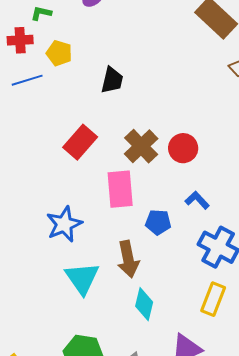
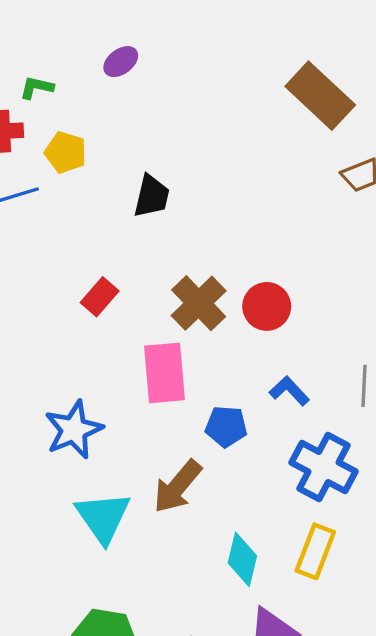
red rectangle: (80, 142) -> (100, 297), size x0.7
brown arrow: (128, 259) -> (178, 486), turned 51
cyan diamond: (144, 304) -> (242, 559), moved

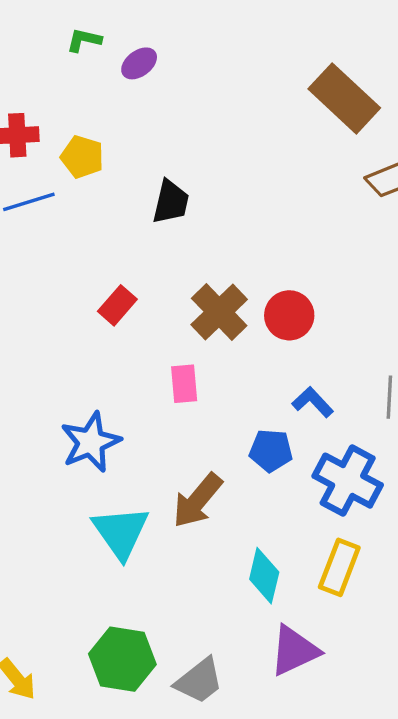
green L-shape: (36, 88) -> (84, 40), moved
pink rectangle: (165, 373) -> (184, 384), size x0.6
blue pentagon: (226, 426) -> (271, 450), moved

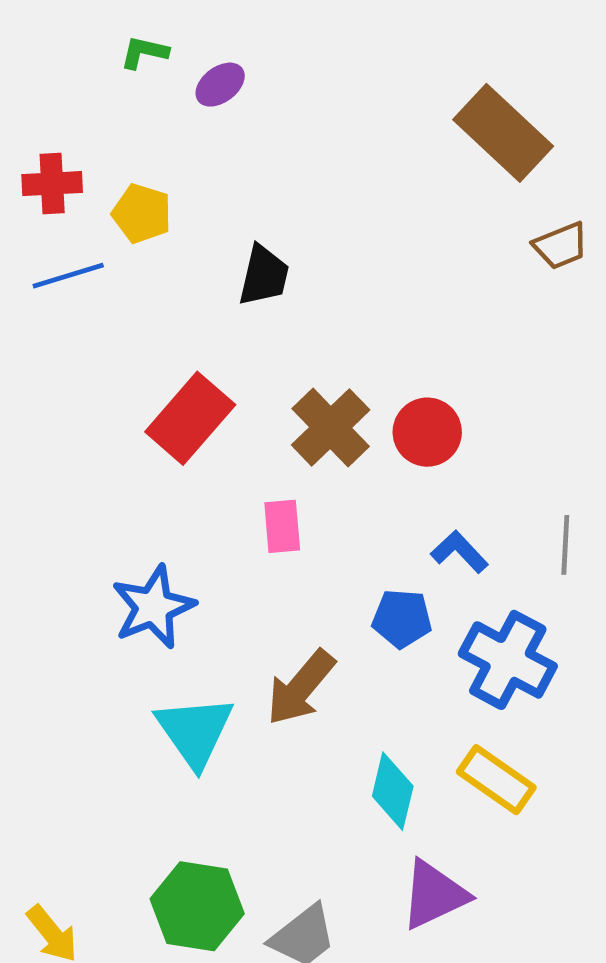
red rectangle: (117, 305) -> (190, 418), size x1.6
yellow rectangle: (339, 567) -> (496, 780), turned -76

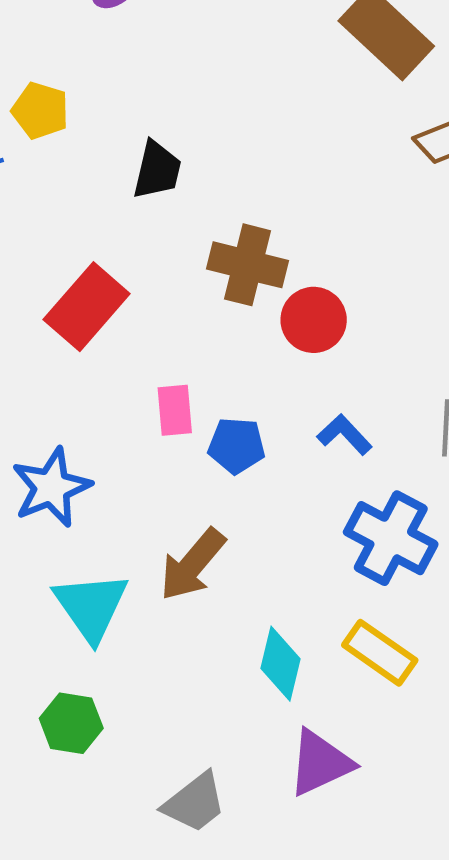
brown cross: (331, 427) -> (247, 265), moved, turned -32
blue pentagon: (402, 619) -> (236, 446), moved
green hexagon: (197, 906) -> (71, 723), moved, size x0.7

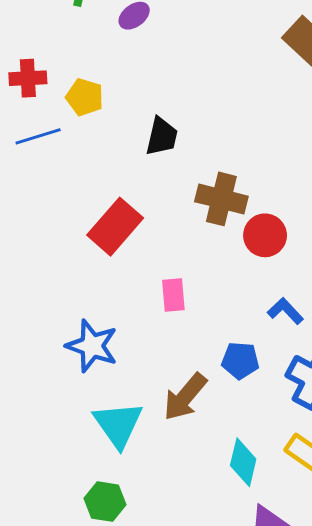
blue pentagon: (236, 446) -> (240, 360), moved
blue star: (51, 487) -> (92, 346), turned -30

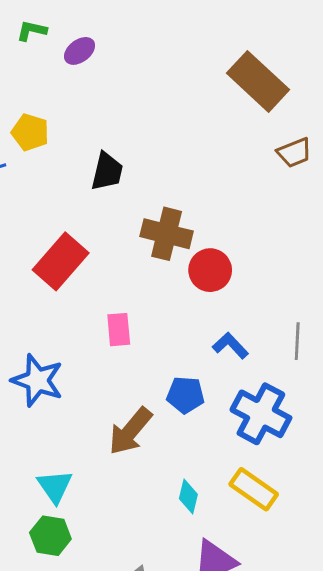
cyan triangle: (118, 424) -> (55, 486), moved, size x0.7
cyan diamond: (243, 462) -> (188, 497), size x0.7

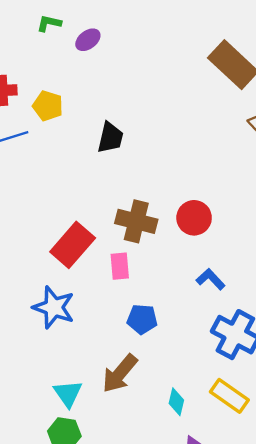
brown cross: (167, 234) -> (136, 221), moved
red rectangle: (61, 261) -> (73, 245), moved
blue pentagon: (185, 395) -> (142, 319), moved
brown arrow: (130, 431) -> (120, 373), moved

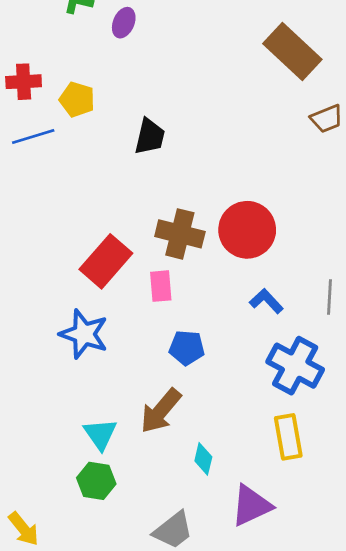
purple ellipse: (88, 40) -> (124, 23), turned -30
red circle: (194, 218) -> (247, 230), size x1.4
yellow rectangle: (229, 396) -> (288, 437), turned 45
cyan diamond: (176, 402) -> (203, 459), moved

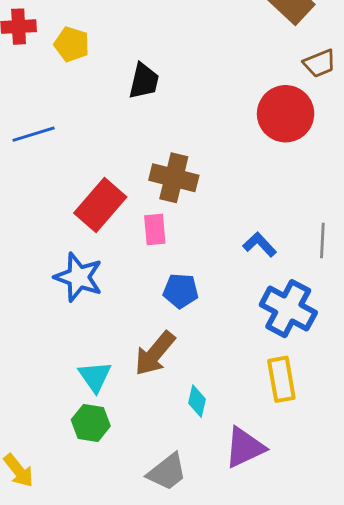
blue line: (33, 137) -> (34, 134), moved
red circle: (247, 230) -> (286, 114), moved

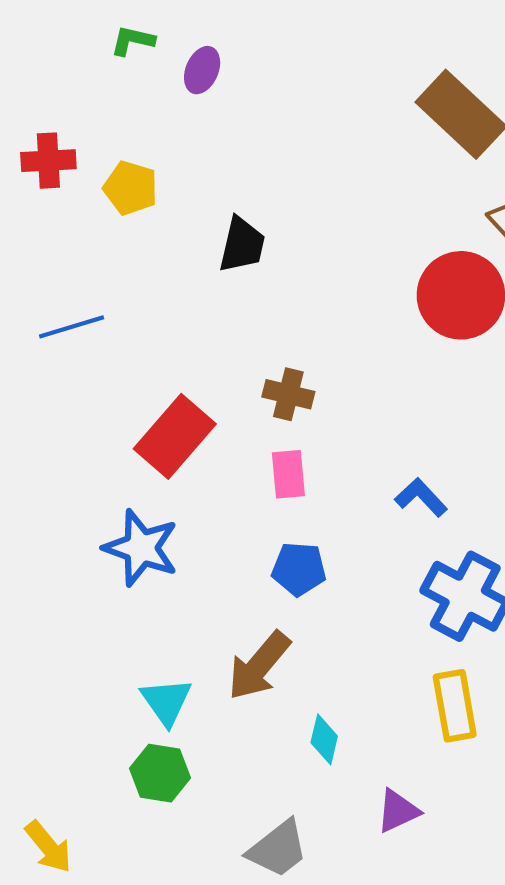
brown cross: (174, 178) -> (288, 394), size x0.7
pink rectangle: (155, 230) -> (288, 474), moved
purple triangle: (245, 447) -> (398, 811), size x0.7

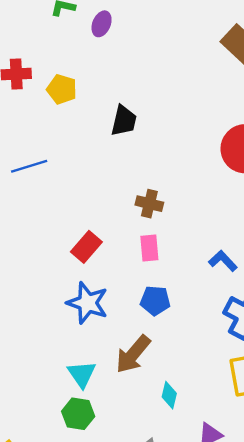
red rectangle: (175, 436) -> (86, 247), moved, size x0.7
blue star: (141, 548) -> (88, 303), moved

